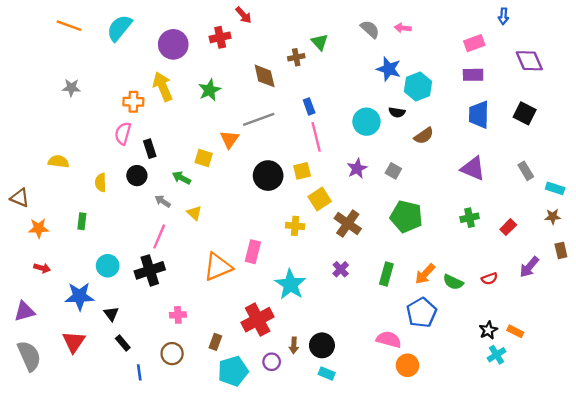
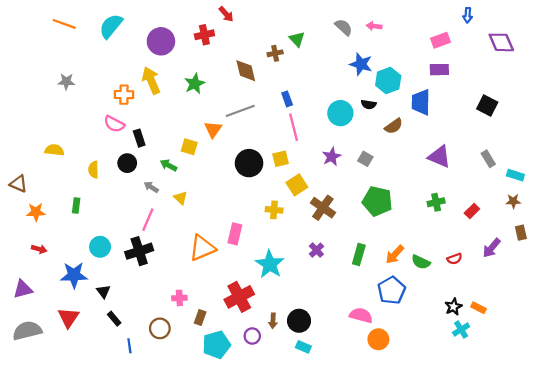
purple diamond: (529, 61) -> (501, 42), moved
blue trapezoid: (479, 115) -> (421, 102), moved
pink semicircle: (123, 133) -> (114, 124), turned -78
pink cross: (178, 315) -> (179, 298), moved
gray semicircle: (29, 356) -> (27, 331), turned -80

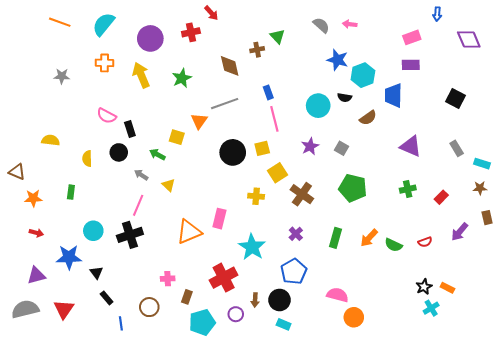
orange cross: (124, 95) -> (104, 63), moved
purple triangle: (23, 289) -> (36, 276), moved
blue pentagon: (391, 290) -> (294, 271), moved
red triangle: (69, 318) -> (64, 309), moved

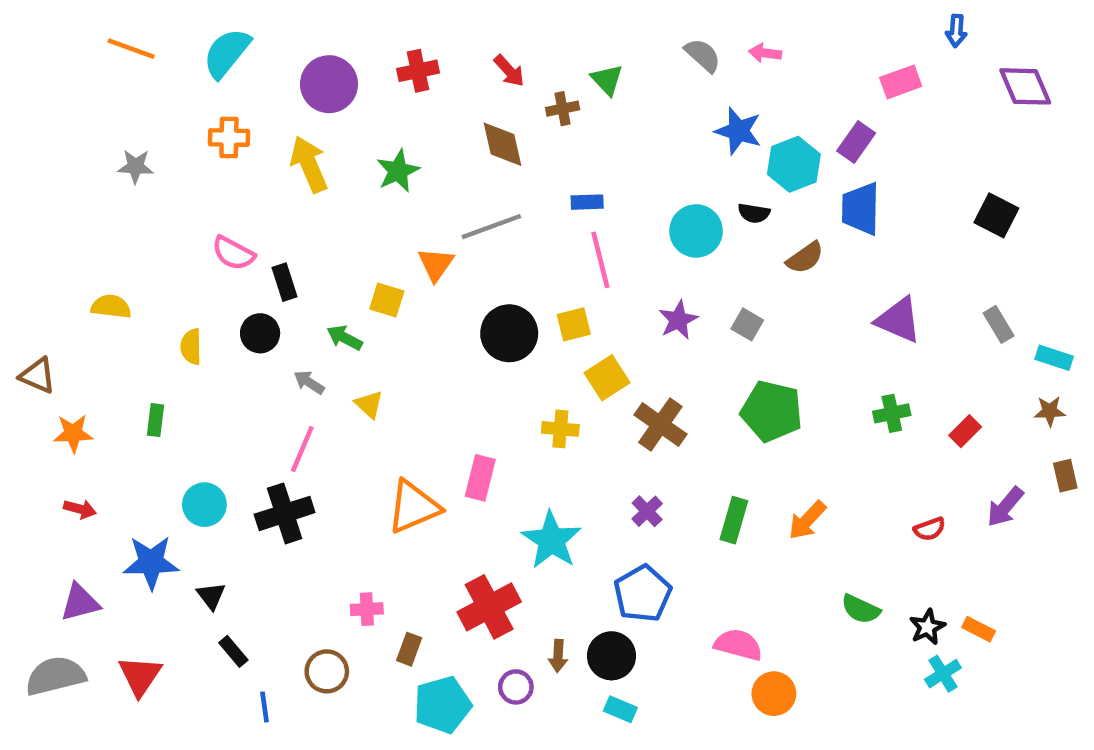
red arrow: (211, 13) -> (509, 71), moved
purple rectangle: (411, 65) -> (856, 142), moved, turned -54
blue rectangle: (268, 92) -> (587, 202), turned -72
green semicircle: (393, 245) -> (861, 609), moved

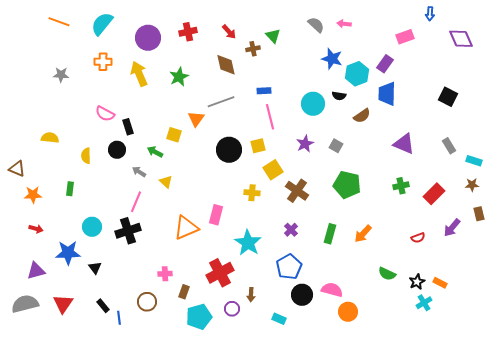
red rectangle: (965, 431) -> (434, 194), size x1.5
black rectangle: (233, 651) -> (103, 306), moved
black circle: (612, 656) -> (302, 295), moved

